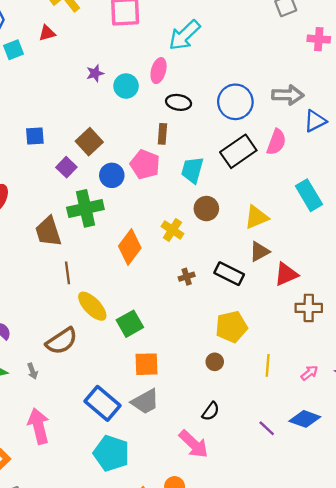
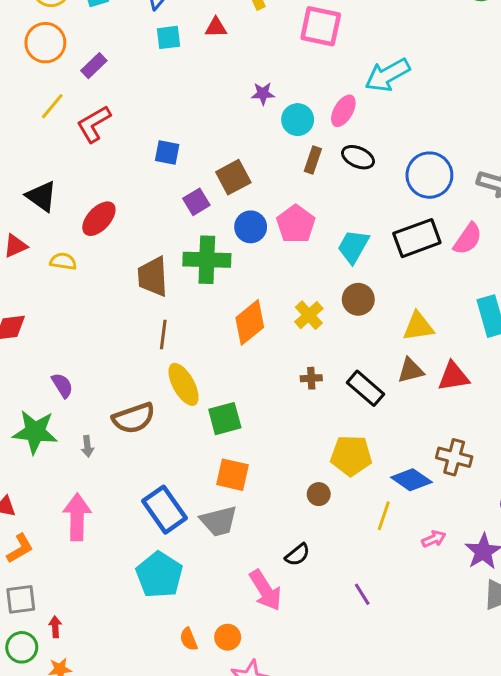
brown rectangle: (162, 134) -> (313, 160), moved
red triangle: (286, 274) -> (453, 376), moved
blue diamond: (305, 419) -> (411, 480), moved

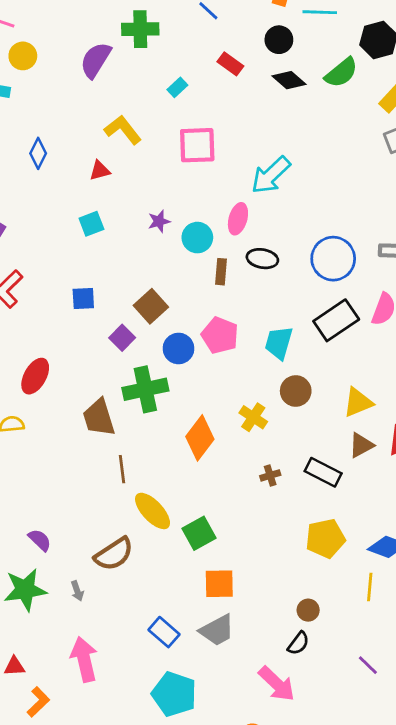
cyan square: (169, 37) -> (91, 224), moved
brown circle: (319, 494) -> (308, 610), moved
blue rectangle: (165, 510) -> (164, 632), size x0.7

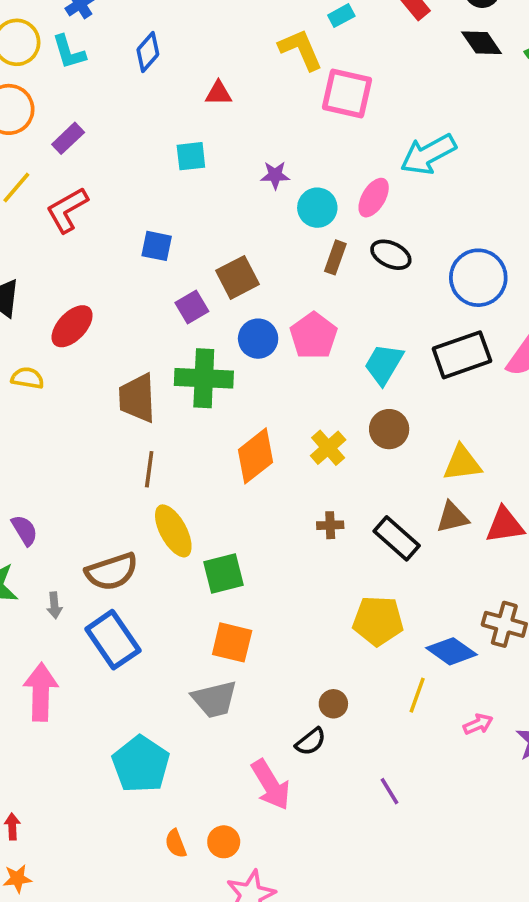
yellow L-shape: (123, 130) -> (301, 49), moved
blue rectangle: (164, 632) -> (113, 640), moved, size x1.4

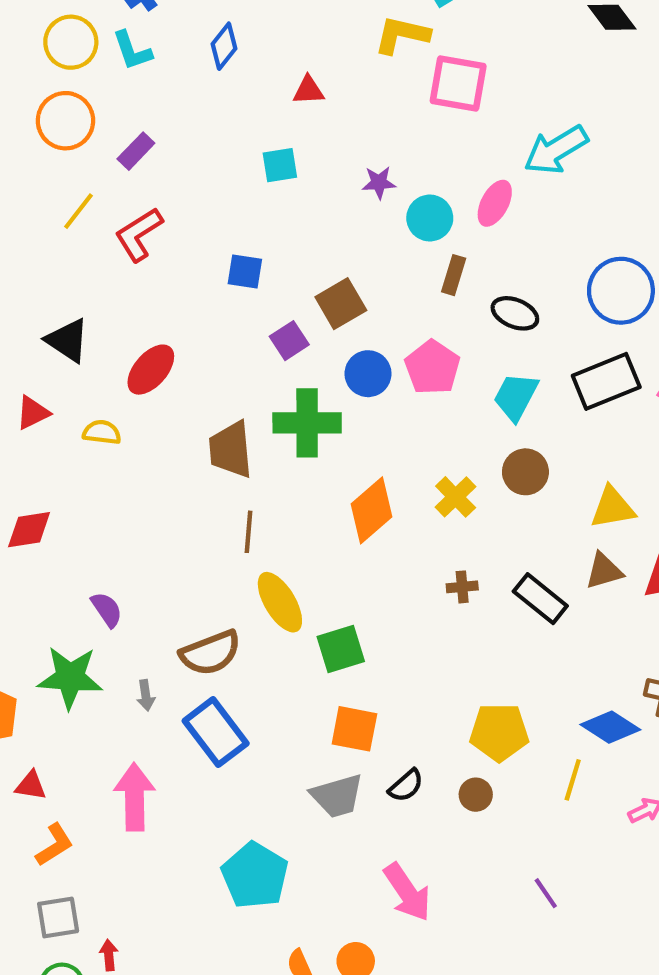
yellow L-shape: (301, 49) -> (402, 35), turned -51
black ellipse: (391, 255) -> (515, 313), moved
yellow pentagon: (378, 621) -> (499, 732), moved
black semicircle: (311, 742) -> (406, 786), moved

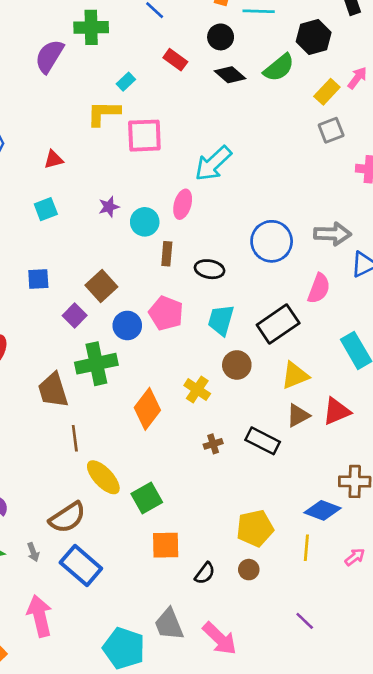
black rectangle: (606, 381) -> (278, 324), moved
gray trapezoid: (337, 796) -> (169, 624), moved, turned 96

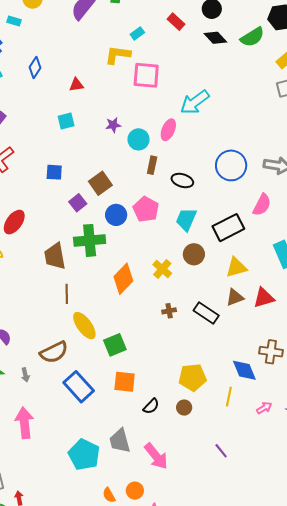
blue diamond: (322, 510) -> (244, 370), turned 40
blue rectangle: (81, 565) -> (79, 387), moved

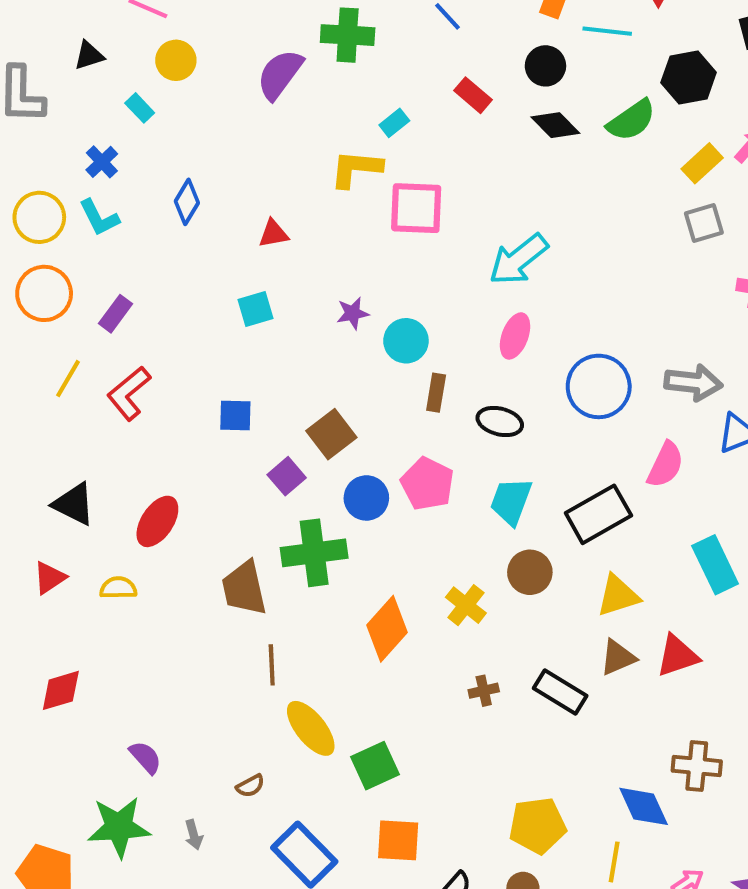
cyan rectangle: (14, 21) -> (140, 108), turned 32
pink ellipse: (168, 130) -> (515, 336), moved
brown semicircle: (54, 352) -> (250, 786), size x0.5

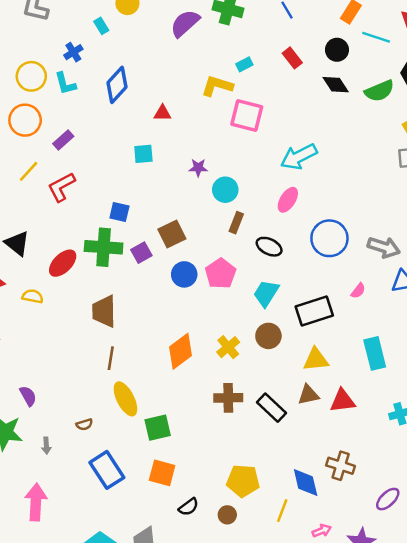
blue diamond: (187, 202) -> (117, 85), size x1.4
pink semicircle: (665, 465) -> (358, 291), size x0.6
green cross: (314, 553) -> (104, 247), moved
brown cross: (484, 691) -> (228, 398), size x1.6

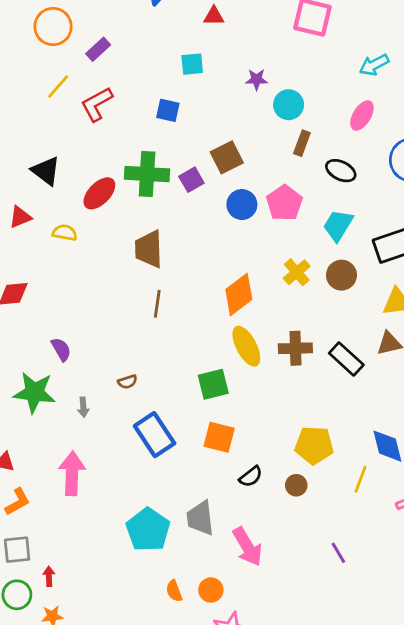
cyan arrow: (299, 157) -> (374, 65), size x0.7
blue square: (119, 212) -> (168, 110), moved
yellow cross: (228, 347) -> (297, 272), moved
yellow ellipse: (125, 399) -> (246, 346), moved

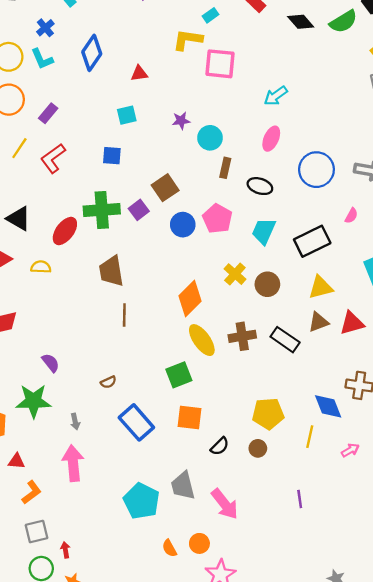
brown circle: (341, 275) -> (267, 284), moved
gray arrow: (83, 407) -> (75, 422), moved
purple line: (338, 553) -> (300, 499), turned 30

